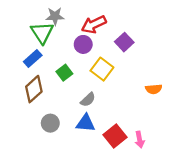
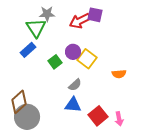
purple square: (124, 42) -> (95, 15), moved, turned -35
purple circle: (83, 44) -> (73, 52), moved
brown diamond: (34, 89) -> (19, 102), moved
orange semicircle: (154, 89) -> (119, 74), moved
gray circle: (50, 123) -> (27, 117), moved, size x1.6

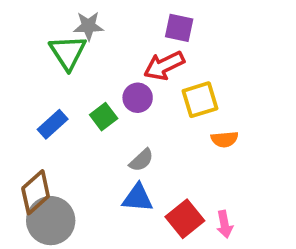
red arrow: (80, 21) -> (164, 66), moved
blue rectangle: (28, 50) -> (53, 124), moved
yellow square: (87, 59) -> (200, 100), moved, turned 36

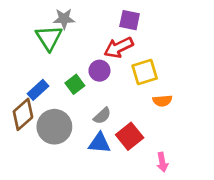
brown diamond: (36, 192) -> (23, 114), moved
red square: (185, 219) -> (130, 136), moved
gray circle: (51, 221) -> (54, 127), moved

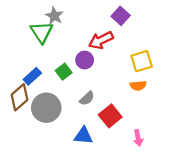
gray star: (64, 19) -> (54, 16), turned 30
purple square: (130, 20) -> (121, 16), moved, turned 30
yellow square: (145, 72) -> (142, 61), moved
blue triangle: (99, 143) -> (83, 136), moved

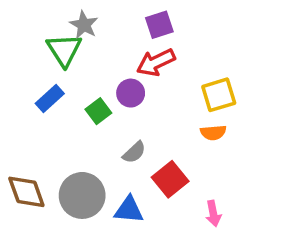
purple square: (121, 16) -> (159, 25), moved, turned 30
blue rectangle: (32, 76) -> (50, 98), moved
brown diamond: (19, 97) -> (26, 192), moved, turned -68
gray circle: (46, 108) -> (82, 195), moved

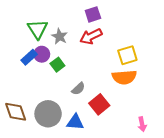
gray star: (84, 25) -> (60, 36), moved
purple circle: (131, 93) -> (42, 54), moved
orange semicircle: (213, 133) -> (124, 77), size x1.6
pink arrow: (213, 213) -> (142, 124), moved

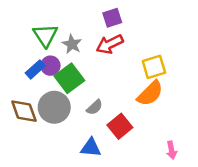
green square: (57, 65) -> (69, 78), size x1.6
orange semicircle: (124, 77) -> (150, 93), turned -40
brown diamond: (16, 112) -> (24, 111), moved
gray circle: (48, 114) -> (54, 107), moved

